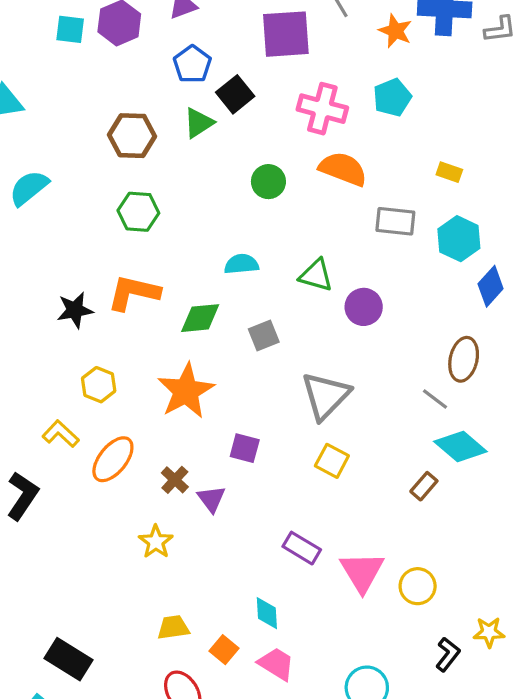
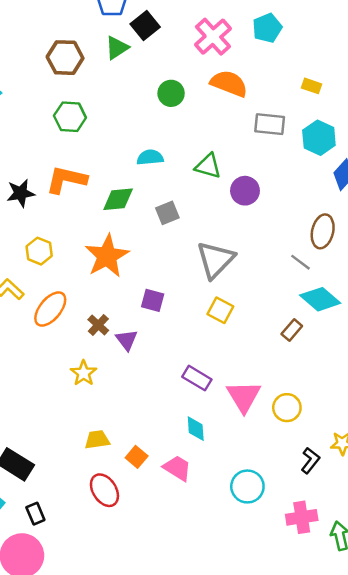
pink cross: (322, 109) -> (213, 37), turned 33
cyan diamond: (267, 613) -> (196, 429), moved

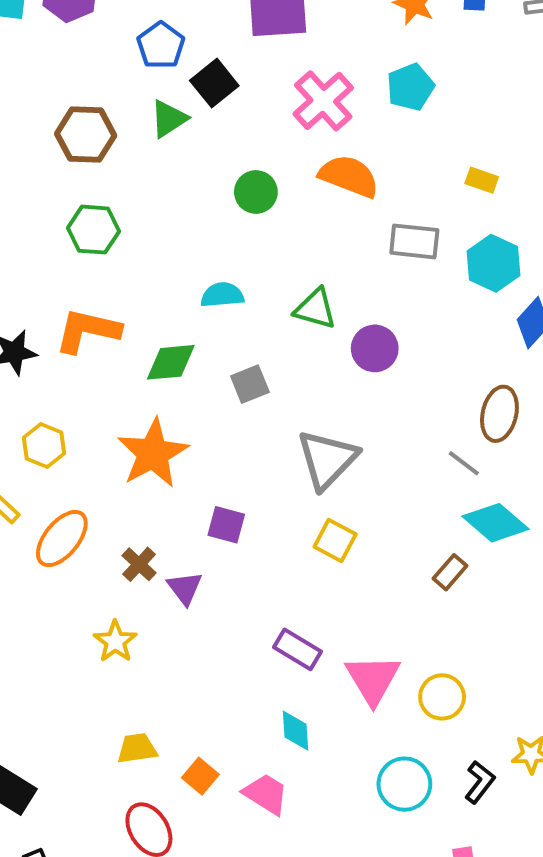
cyan circle: (247, 486) -> (404, 784), moved

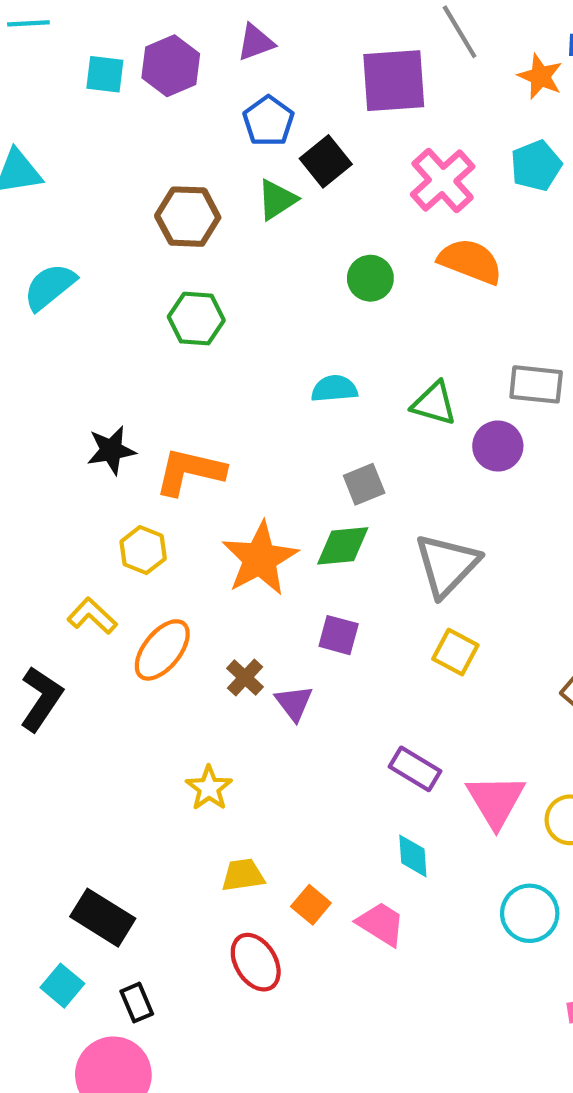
gray rectangle: (414, 241) -> (536, 384), moved
orange L-shape: (88, 331) -> (190, 471), moved
green diamond: (171, 362) -> (343, 546), moved
yellow star: (115, 641) -> (209, 788), moved

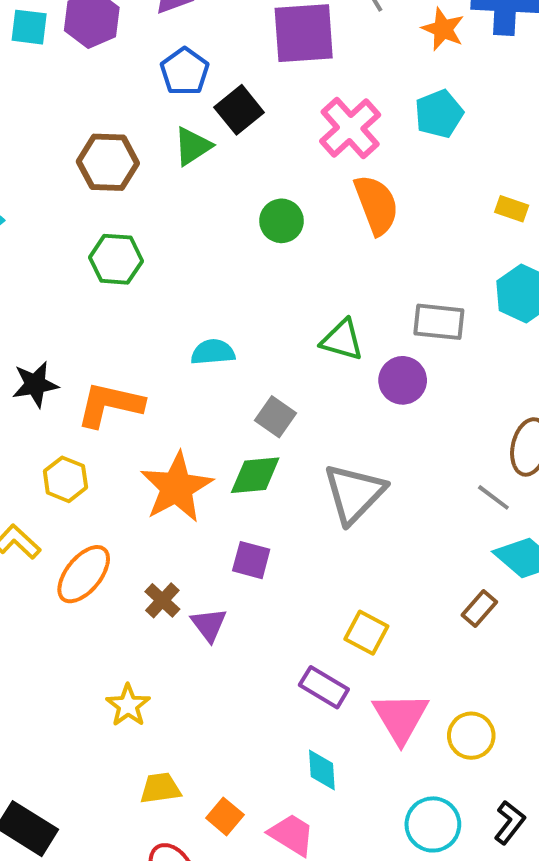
orange semicircle: (470, 261) -> (376, 205), turned 48
cyan semicircle: (334, 389) -> (213, 352), moved
gray square: (364, 484) -> (275, 417), turned -33
yellow square: (455, 652) -> (366, 633), moved

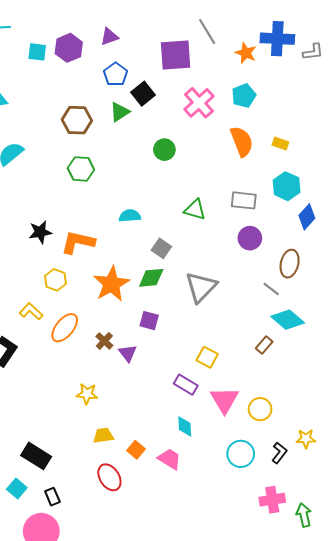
orange semicircle: (376, 205) -> (242, 141), moved
purple circle: (403, 380) -> (250, 238), moved
yellow star: (128, 705) -> (87, 394), turned -30

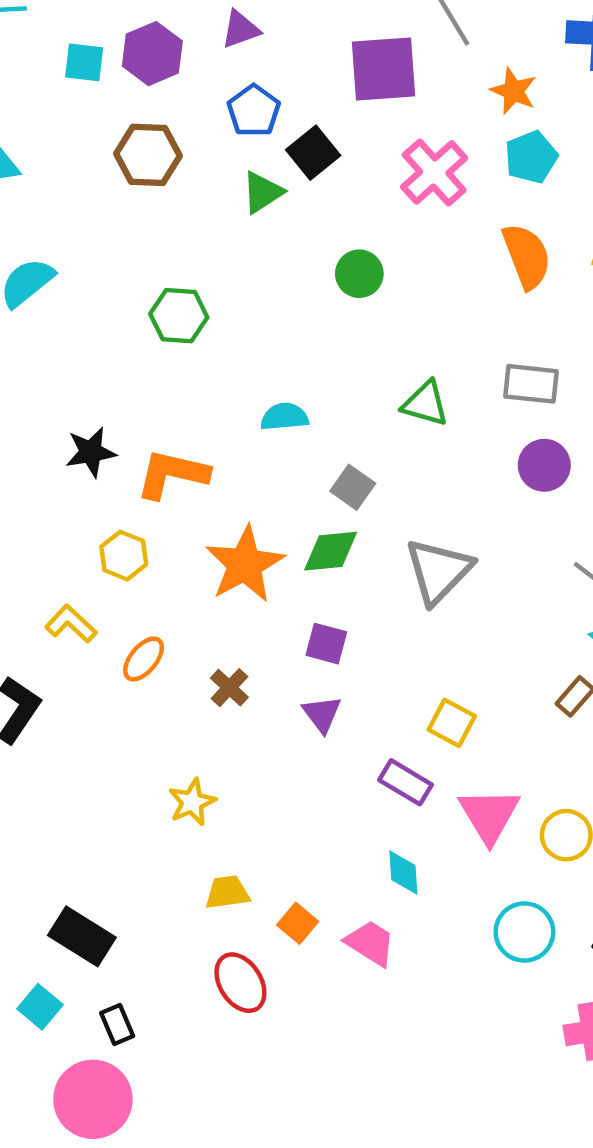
orange star: (246, 53) -> (513, 91), moved
brown hexagon: (77, 120) -> (148, 155), moved
orange ellipse: (65, 328) -> (144, 659), size x0.7
purple triangle: (128, 353) -> (322, 714), moved
yellow star: (87, 394) -> (192, 802), turned -30

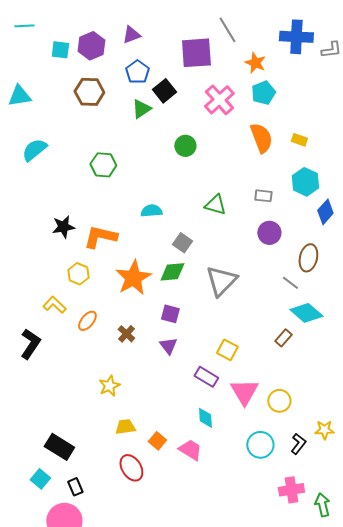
gray rectangle: (531, 384) -> (263, 196), size x0.7

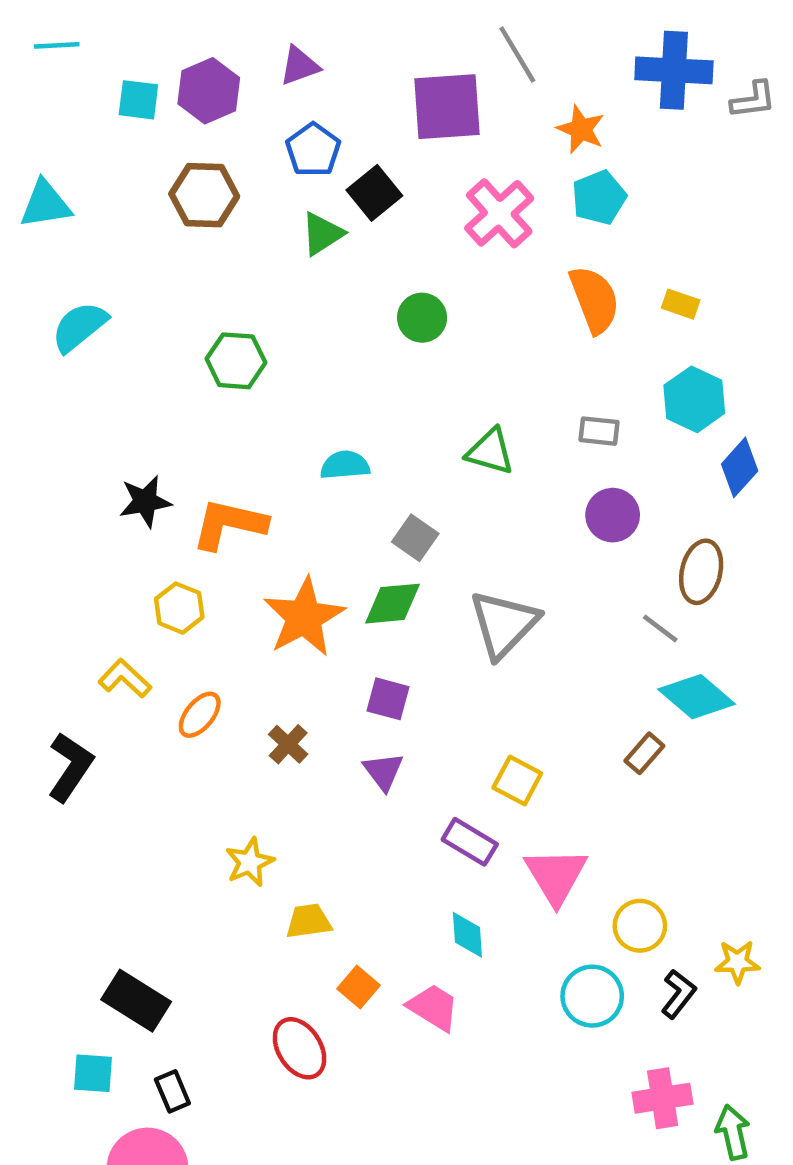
yellow circle: (279, 401) -> (640, 926), moved
yellow trapezoid: (125, 427) -> (309, 921), moved
cyan square: (40, 479) -> (93, 1073), turned -36

